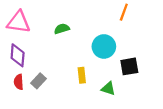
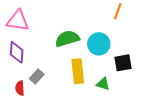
green semicircle: (62, 29) -> (67, 39), moved, size x1.6
yellow rectangle: (82, 75) -> (78, 71), size x1.6
red semicircle: (19, 82) -> (20, 88), moved

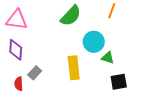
green semicircle: (67, 39) -> (71, 16), moved, turned 150
black square: (123, 63) -> (119, 82), moved
green triangle: (103, 84) -> (108, 58), moved

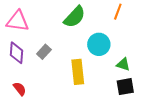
green triangle: (108, 58) -> (123, 64), moved
gray rectangle: (35, 73) -> (44, 52), moved
red semicircle: (19, 84) -> (20, 89), turned 144

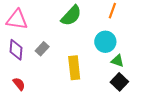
cyan circle: (99, 44) -> (105, 42), moved
black square: (125, 87) -> (119, 82), turned -36

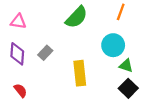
pink triangle: (17, 20) -> (18, 21), size x0.7

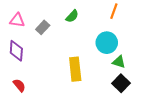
green semicircle: (77, 17) -> (72, 16), size x0.6
gray rectangle: (45, 53) -> (43, 27), moved

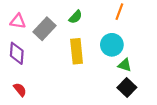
gray rectangle: (43, 27) -> (45, 29), size x1.5
yellow rectangle: (75, 69) -> (77, 51), moved

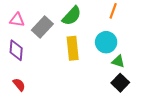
green semicircle: (76, 17) -> (72, 16), size x1.5

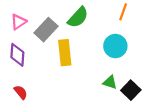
pink triangle: (17, 20) -> (18, 22), turned -42
yellow rectangle: (73, 48) -> (65, 53), moved
green triangle: (118, 61) -> (110, 82), moved

